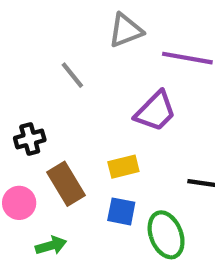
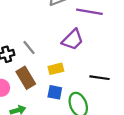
gray line: (72, 75) -> (29, 48), moved

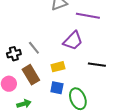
black line: (100, 78) -> (97, 65), moved

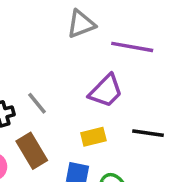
yellow rectangle: (58, 67) -> (93, 137), moved

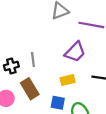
gray line: (37, 103) -> (33, 60), turned 32

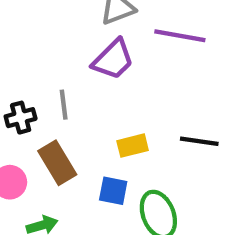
purple trapezoid: (75, 52) -> (113, 59), moved

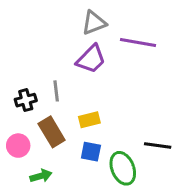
black line: (199, 141) -> (158, 146), moved
yellow rectangle: (133, 146) -> (89, 120), moved

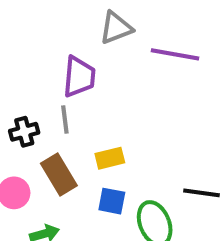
purple trapezoid: (91, 59) -> (79, 77), moved, turned -40

